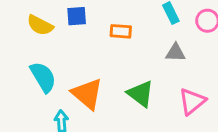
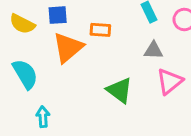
orange triangle: (87, 94) -> (68, 47), moved, turned 40
pink triangle: (192, 101) -> (170, 81), moved

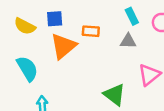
gray triangle: (153, 50) -> (128, 41), moved
green triangle: (120, 90) -> (114, 95), moved

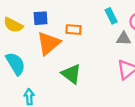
gray triangle: (128, 41) -> (124, 39), moved
green triangle: (114, 95) -> (71, 74), moved

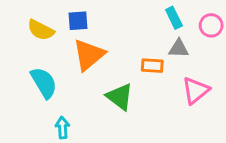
orange rectangle: (74, 30) -> (152, 66), moved
gray triangle: (124, 39) -> (179, 49), moved

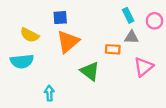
yellow semicircle: (41, 30) -> (30, 35), moved
cyan semicircle: (44, 83) -> (22, 61), moved, turned 115

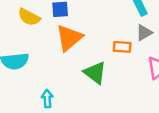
yellow semicircle: (30, 35) -> (29, 17), moved
gray triangle: (131, 37) -> (144, 33), turned -32

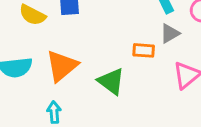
orange triangle: (69, 38) -> (62, 66), moved

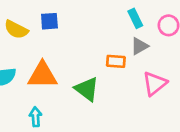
orange triangle: (62, 66) -> (42, 75), turned 40

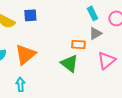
orange triangle: (42, 75) -> (25, 54), turned -40
green triangle: (87, 89) -> (69, 63), moved

